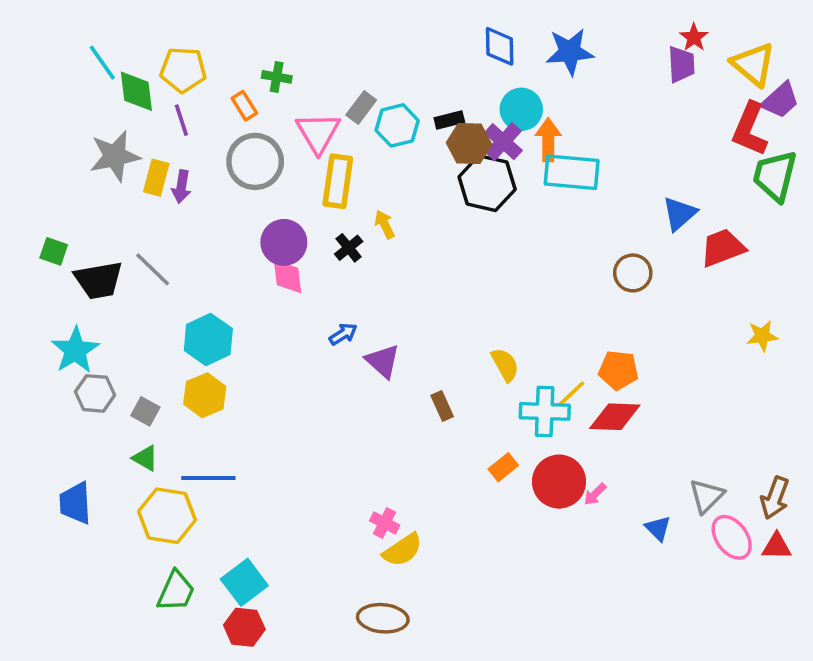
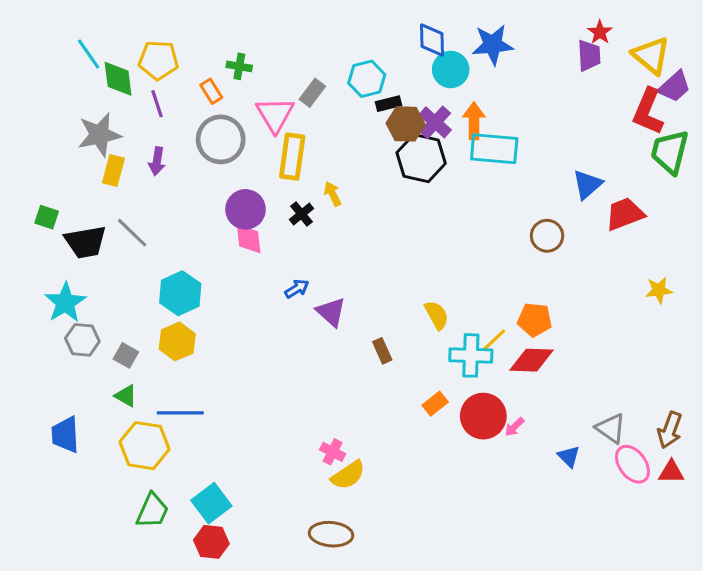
cyan circle: (521, 109) -> (451, 69), moved
cyan hexagon: (397, 125) -> (367, 79), moved
yellow rectangle: (156, 178) -> (113, 171), moved
gray triangle: (706, 496) -> (611, 428), turned -40

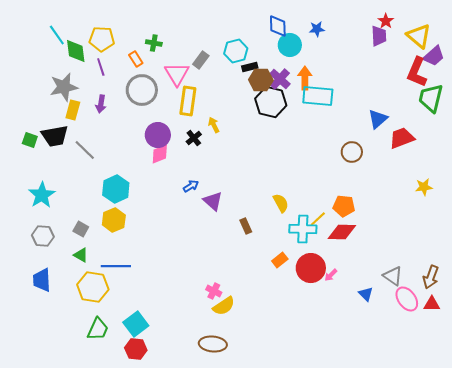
blue star: (493, 45) -> (317, 29), size x0.6
pink diamond: (249, 239) -> (160, 154), turned 75
black trapezoid: (85, 242) -> (55, 136), moved
gray hexagon: (82, 340) -> (43, 236), moved

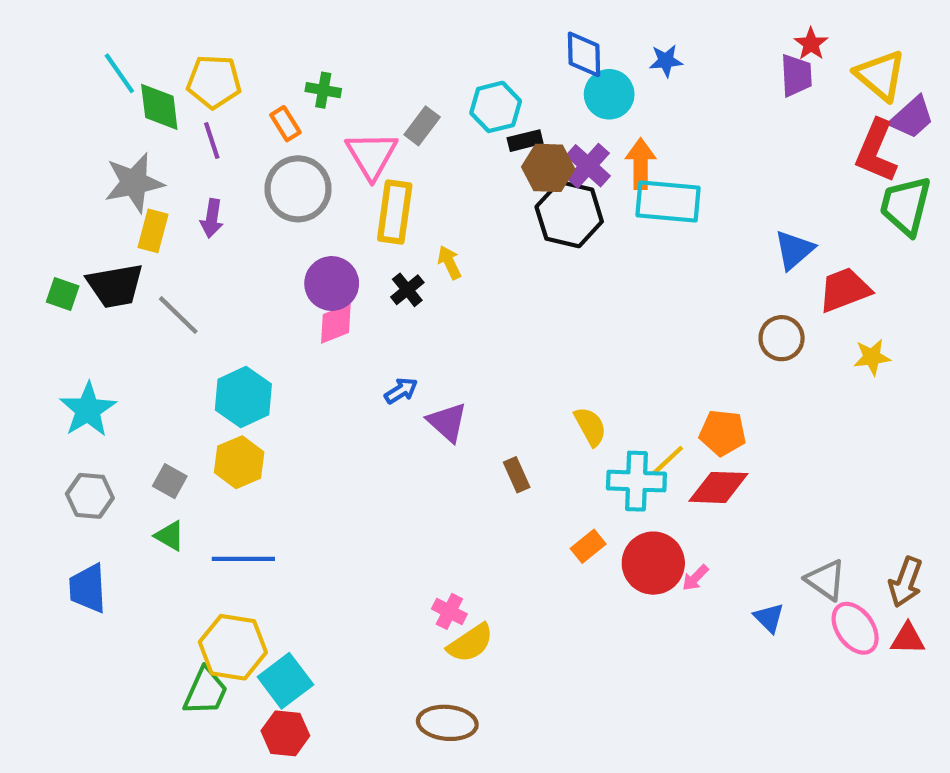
brown circle: (352, 152) -> (782, 338), moved
yellow star: (424, 187) -> (872, 357), moved
yellow hexagon: (93, 287) -> (233, 647), moved

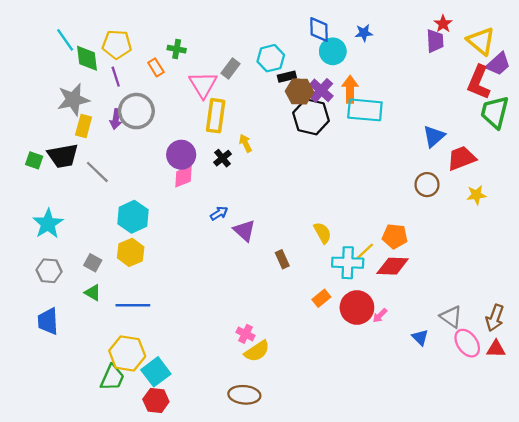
gray circle: (298, 189) -> (136, 111), moved

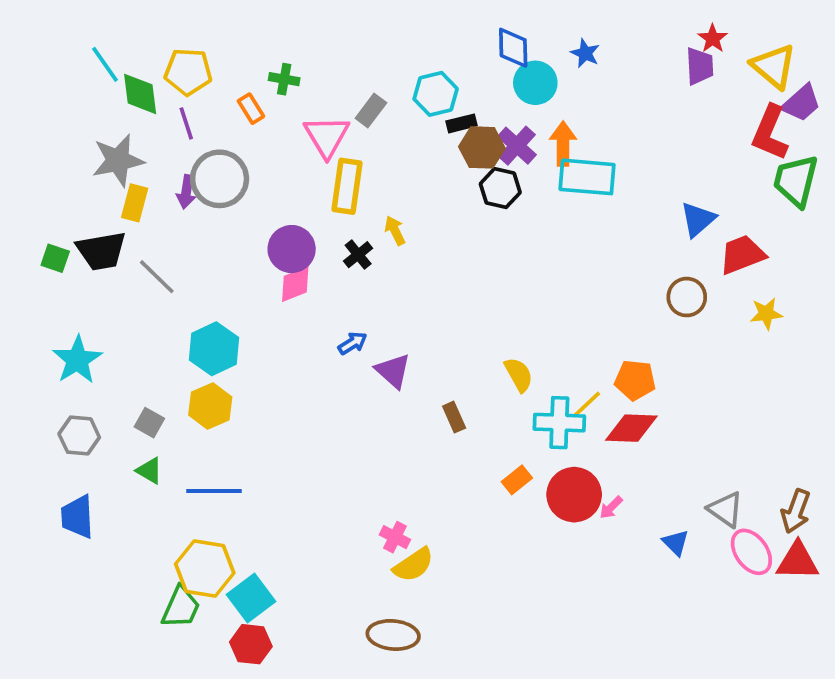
blue star: (364, 33) -> (585, 53), turned 30
black hexagon: (311, 117) -> (500, 188), size x0.7
red triangle: (496, 349) -> (798, 561), size x1.4

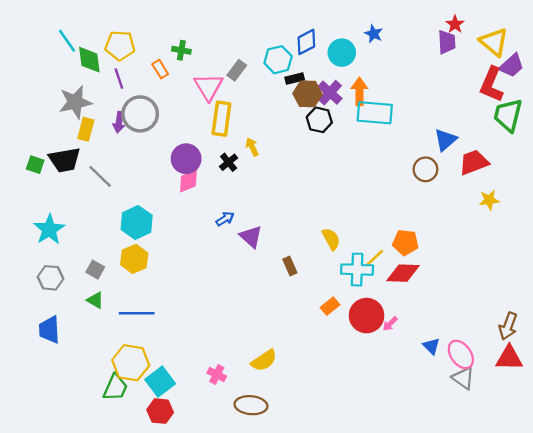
blue diamond: (513, 48) -> (306, 42), moved, turned 64
brown circle: (687, 297) -> (425, 169), moved
gray triangle: (726, 509) -> (463, 378), moved
pink cross: (395, 537) -> (217, 375), moved
pink ellipse: (751, 552) -> (461, 354), moved

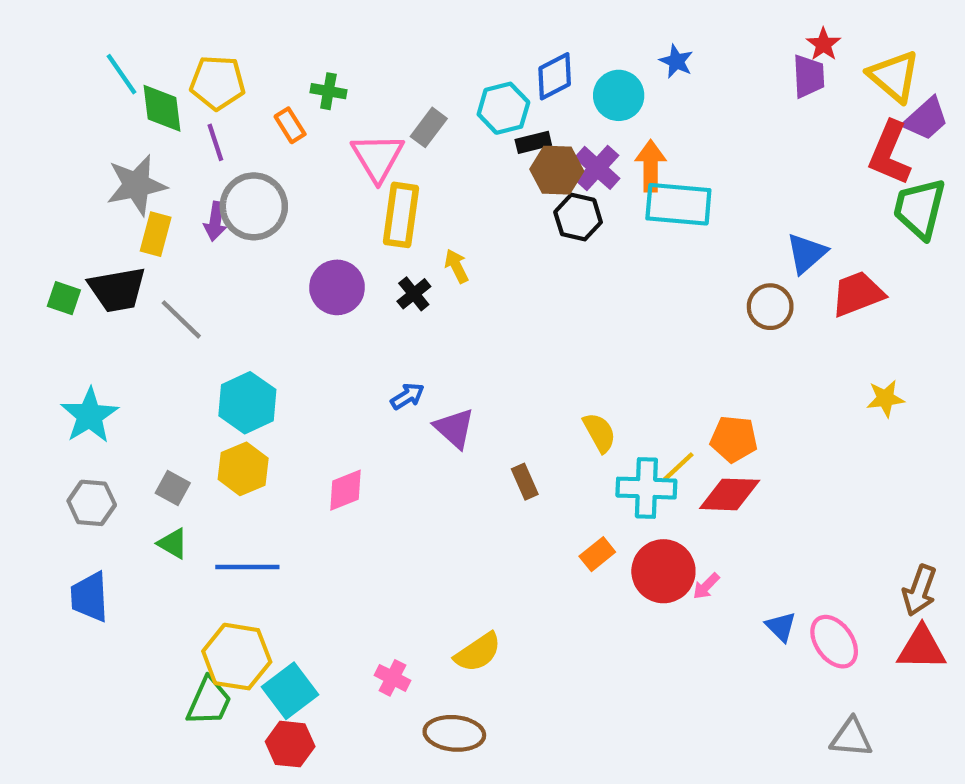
pink diamond: (188, 181) -> (346, 490), moved
yellow star: (489, 200) -> (885, 398), moved
gray triangle: (463, 378) -> (851, 738), moved, turned -30

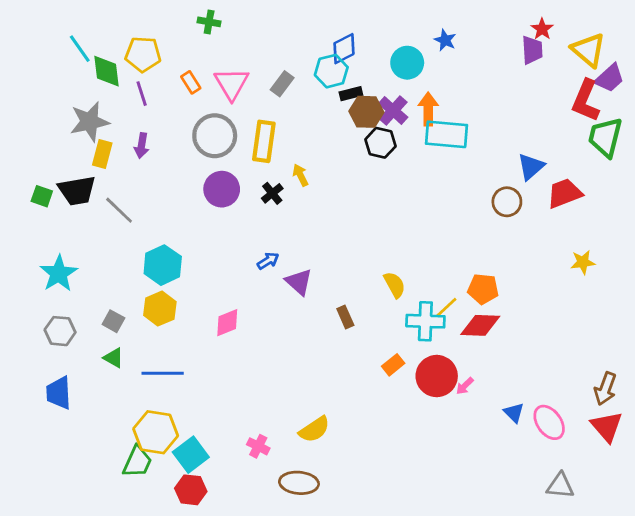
blue diamond: (555, 76) -> (344, 49), moved
green cross: (328, 91) -> (209, 22), moved
pink triangle: (378, 157) -> (232, 84), moved
gray circle: (254, 206) -> (215, 136), moved
red triangle: (922, 648) -> (607, 427), turned 48

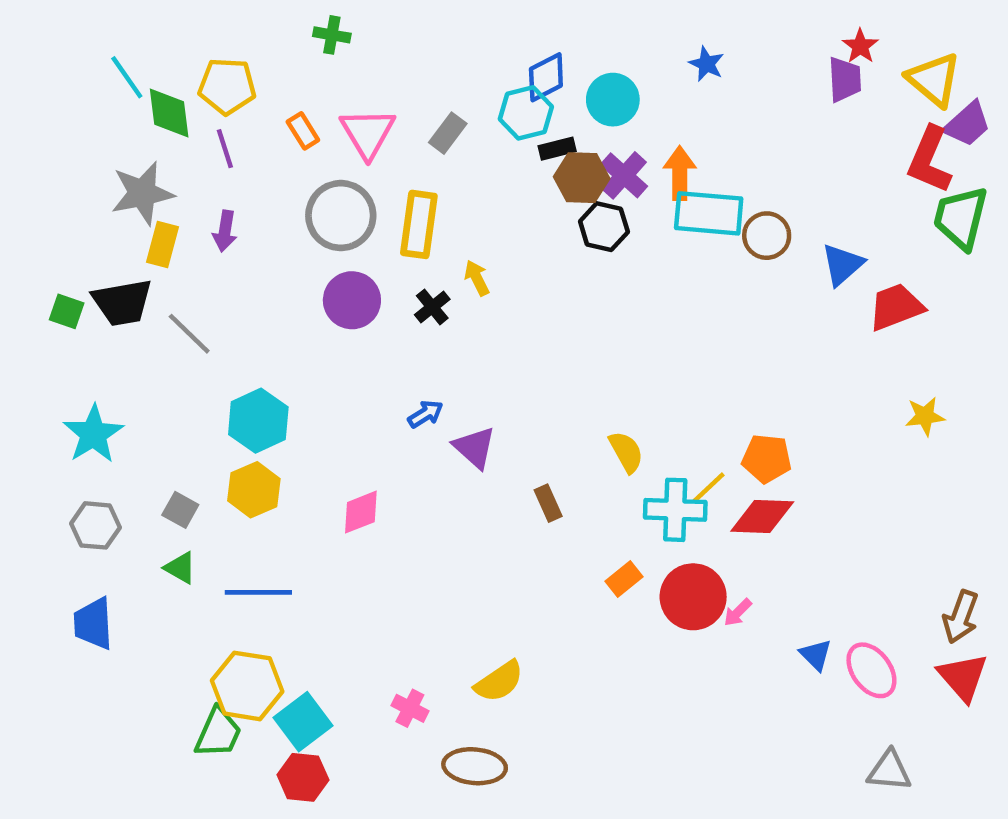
cyan circle: (407, 63) -> (613, 100), moved
brown circle: (507, 202) -> (767, 236), moved

